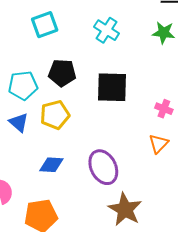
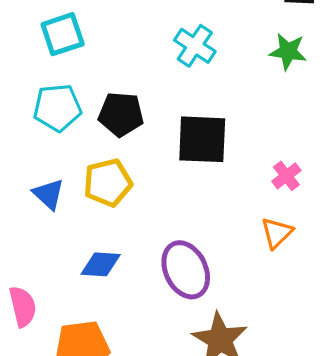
cyan square: (45, 25) -> (63, 34), moved
cyan pentagon: (23, 85) -> (57, 108), moved
pink cross: (164, 109) -> (286, 176), turned 30

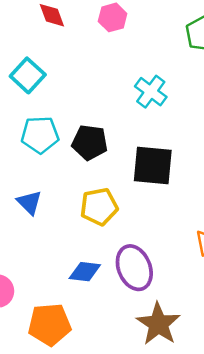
cyan square: (63, 34) -> (28, 75), moved, turned -32
yellow pentagon: (108, 183) -> (99, 207), moved
blue diamond: (101, 264) -> (85, 272), moved

